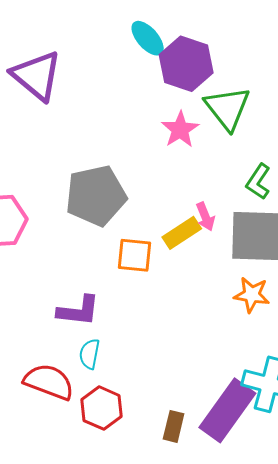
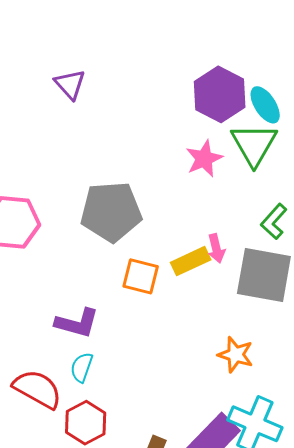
cyan ellipse: (148, 38) -> (265, 105), moved
purple triangle: (37, 76) -> (70, 84), size x0.6
orange star: (252, 295) -> (236, 355), moved

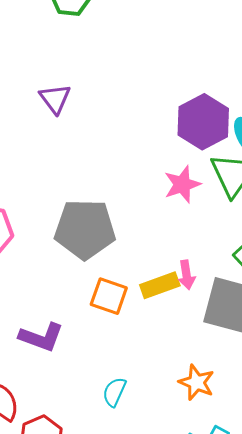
cyan semicircle: (82, 367) -> (114, 392), moved

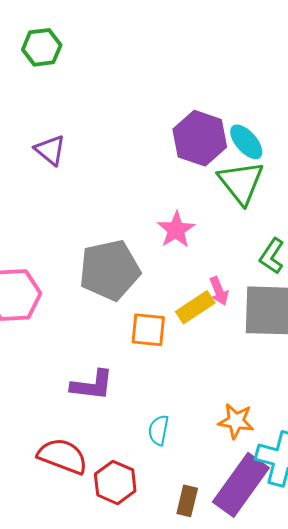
pink star: (182, 184) -> (176, 230), moved
orange star: (196, 382) -> (236, 421), moved
cyan semicircle: (114, 392) -> (159, 430), moved

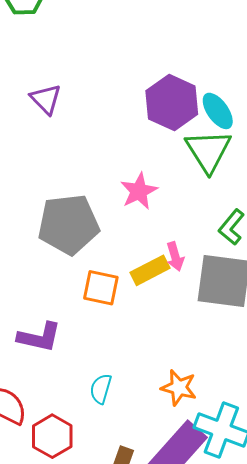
purple triangle: (50, 150) -> (46, 99), moved

